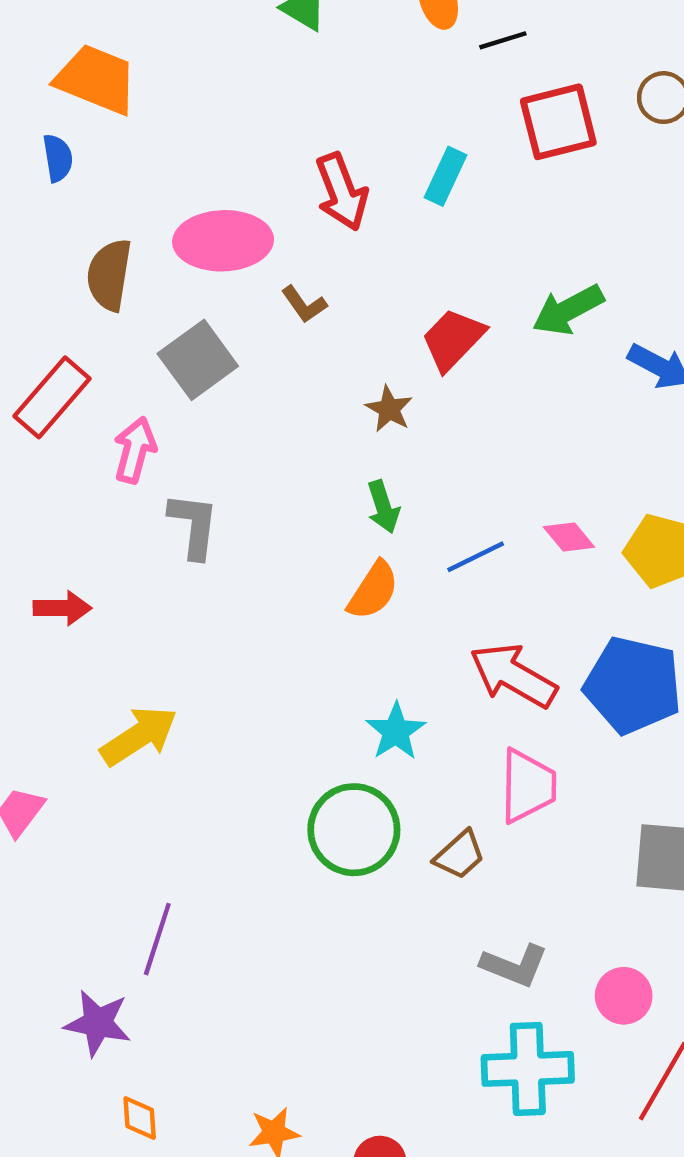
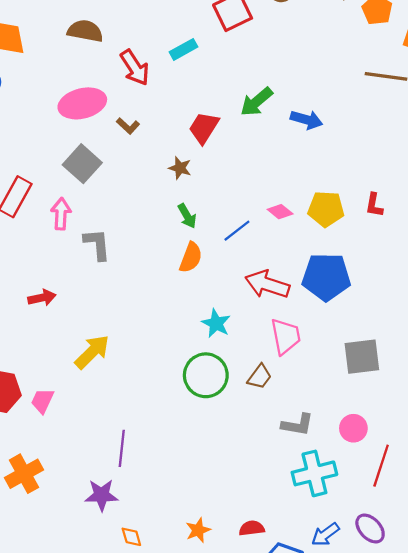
cyan rectangle: (445, 176) -> (183, 49), turned 48
brown semicircle: (109, 275) -> (85, 31), moved, turned 104

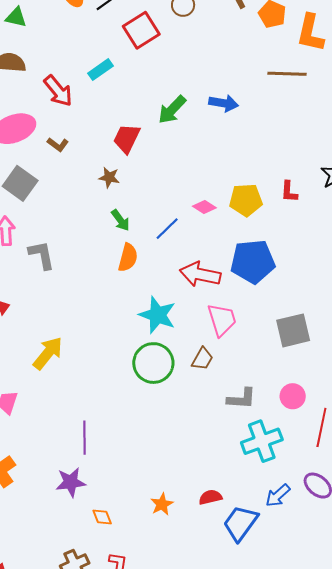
blue arrow: (306, 120) -> (224, 103), moved
cyan star: (216, 323) -> (157, 315), size x1.4

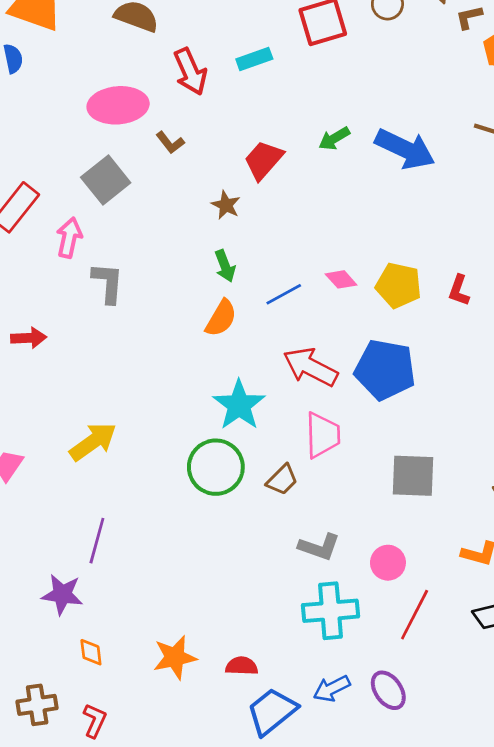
blue arrow: (224, 103) -> (405, 149), size x1.5
green arrow: (172, 110) -> (334, 139), size x0.7
yellow arrow: (48, 353) -> (93, 442), moved
orange star: (162, 504) -> (175, 657), size x1.4

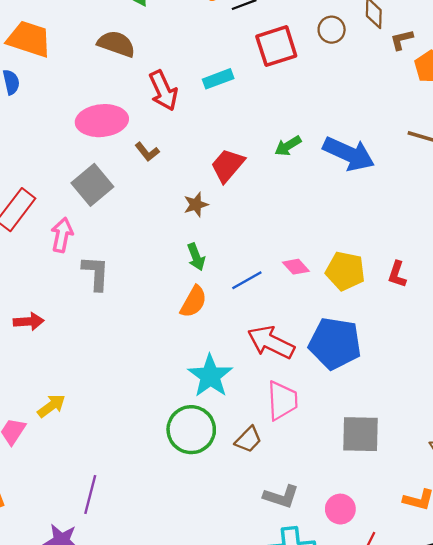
brown star: (226, 205) -> (196, 205), turned 30
yellow arrow: (93, 442) -> (51, 406), moved, size x0.7

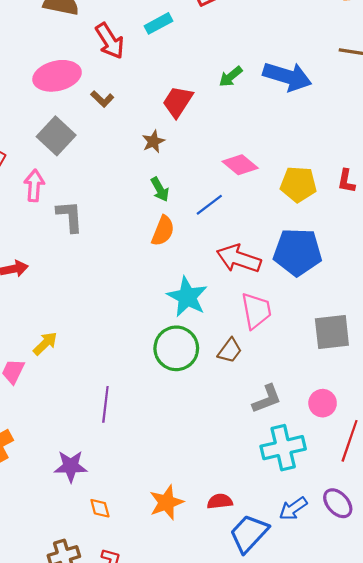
pink diamond: (296, 267) -> (240, 165), moved, size x1.4
purple line: (90, 494) -> (105, 404), moved
gray L-shape: (281, 497) -> (267, 399), turned -32

